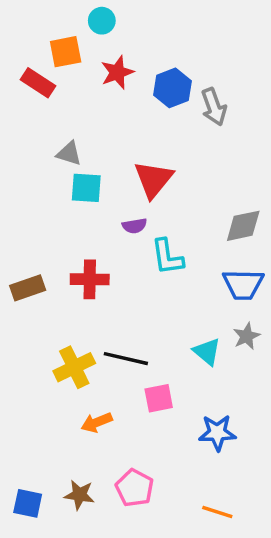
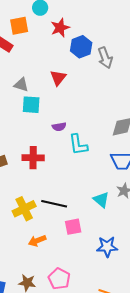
red star: (117, 72) -> (60, 28), moved
red triangle: (153, 179) -> (58, 78), moved, size x0.7

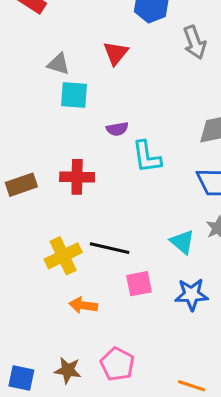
gray arrow: (105, 58) -> (195, 42), moved
orange arrow: (37, 241) -> (83, 305), turned 30
blue star: (107, 247) -> (192, 294), moved

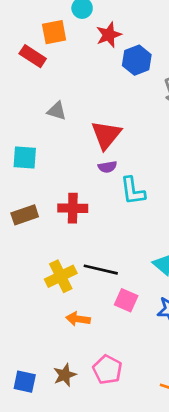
red triangle: (116, 53) -> (106, 135), moved, size x1.4
cyan square: (74, 95) -> (25, 158), moved
pink square: (139, 284) -> (126, 300), turned 35
brown star: (68, 370) -> (65, 375), turned -30

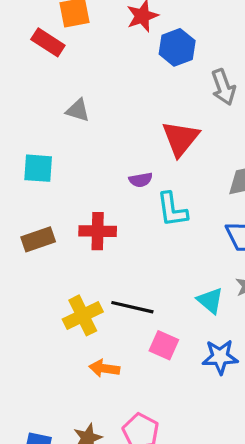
red triangle: (106, 135) -> (180, 138), moved

